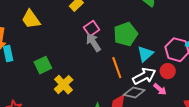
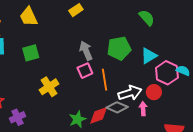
pink square: (92, 29) -> (85, 71), moved
cyan triangle: (145, 54) -> (149, 56), moved
green square: (43, 65) -> (31, 53), moved
pink arrow: (160, 89) -> (143, 109), turned -144

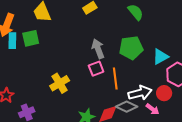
green semicircle: (147, 18) -> (136, 12), moved
green square: (31, 53) -> (31, 38), moved
pink arrow: (143, 109) -> (153, 109), turned 128

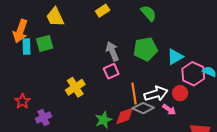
orange line: (115, 78) -> (134, 94), moved

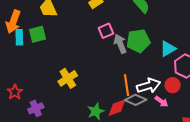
gray arrow: (112, 51) -> (120, 44), moved
pink square: (111, 71) -> (106, 31), moved

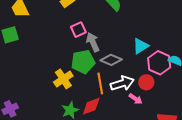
green pentagon: (138, 41) -> (83, 62), moved
yellow cross: (68, 78) -> (63, 79), moved
gray diamond: (136, 100) -> (111, 60), moved

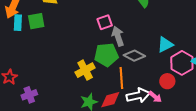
white arrow: (122, 83) -> (138, 95), moved

